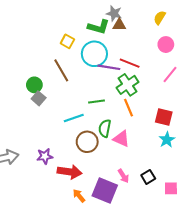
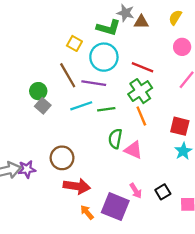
brown triangle: (119, 25) -> (141, 22), moved
purple line: (109, 67) -> (94, 83), moved
cyan line: (74, 118) -> (81, 106), moved
brown circle: (87, 142) -> (62, 158), moved
purple star: (45, 156) -> (27, 169), moved

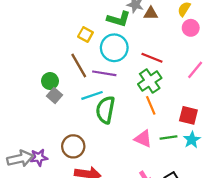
pink circle: (182, 47) -> (191, 28), moved
green line: (106, 109) -> (169, 138), moved
green semicircle: (115, 139) -> (105, 110), moved, size x1.4

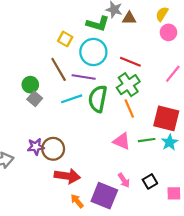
green semicircle: (105, 110) -> (98, 99), moved
red square: (188, 115) -> (166, 118), size x1.4
purple star: (39, 157) -> (36, 147), moved

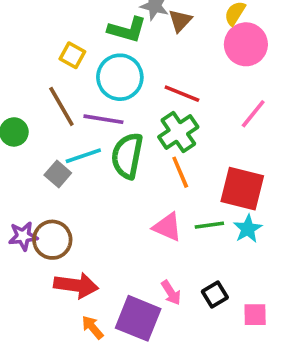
brown triangle: (129, 18) -> (180, 21), turned -48
pink circle: (168, 32) -> (246, 44), size x1.5
gray square: (35, 99) -> (58, 174), moved

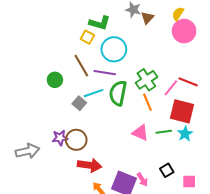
green L-shape: (127, 30) -> (100, 23), moved
red line: (182, 94) -> (188, 82), moved
pink line: (253, 114) -> (171, 88), moved
pink arrow: (171, 293) -> (142, 179), moved

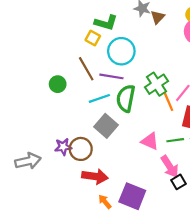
orange line: (147, 102) -> (169, 102), moved
gray square: (79, 103) -> (106, 126), moved, size x1.5
pink arrow: (142, 179) -> (170, 167), moved, size x1.5

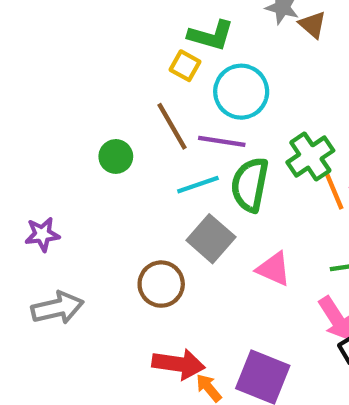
brown triangle: (158, 17) -> (313, 25), turned -32
pink triangle: (150, 141) -> (274, 269), moved
purple star: (63, 147) -> (42, 234), moved
red arrow: (95, 176) -> (178, 364), moved

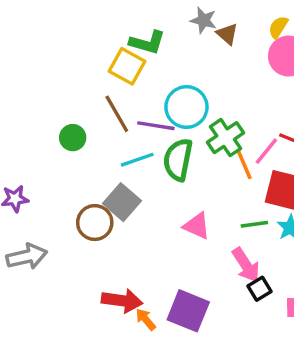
yellow square: (185, 66) -> (127, 66), size x1.5
cyan circle: (241, 92) -> (186, 107), moved
gray square: (211, 239) -> (122, 202), moved
brown circle: (161, 284) -> (95, 223), moved

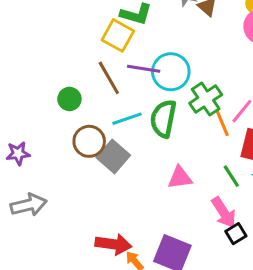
purple line: (156, 126) -> (144, 69), moved
brown circle: (95, 223) -> (89, 141), moved
green line: (254, 224) -> (231, 176), turned 65
pink triangle: (197, 226) -> (180, 178), turned -32

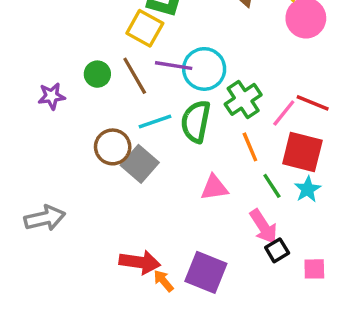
green circle: (69, 99) -> (97, 74), moved
orange line: (222, 123) -> (250, 147), moved
purple star: (18, 153) -> (52, 96), moved

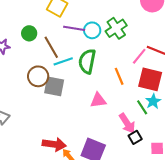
cyan circle: (204, 69) -> (92, 30), size x0.7
brown line: (135, 76) -> (51, 47), moved
green cross: (243, 99) -> (116, 28), moved
gray square: (140, 164) -> (54, 86), turned -30
green line: (272, 186) -> (142, 107), moved

